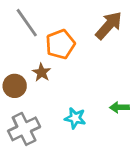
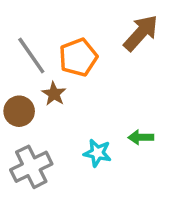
gray line: (27, 23) -> (31, 56), moved
green arrow: (119, 107) -> (141, 137), moved

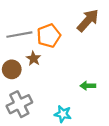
gray line: (31, 56) -> (19, 35), turned -65
cyan star: (97, 153) -> (63, 114), moved

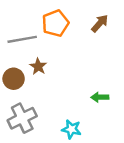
brown arrow: (88, 20) -> (100, 23), size x0.7
orange pentagon: (49, 36) -> (55, 23), moved

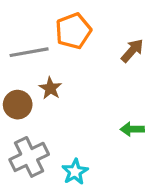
brown arrow: (100, 23) -> (132, 51), moved
cyan star: (71, 129) -> (75, 172), moved, turned 30

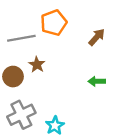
green arrow: (132, 129) -> (97, 81), moved

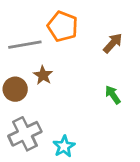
orange pentagon: (54, 23) -> (63, 26), turned -30
green arrow: (97, 81) -> (113, 95), turned 56

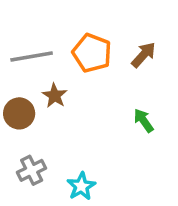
orange pentagon: (63, 26) -> (92, 53), moved
gray cross: (25, 134) -> (32, 170), size x0.7

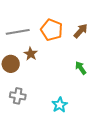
gray cross: (32, 170) -> (18, 96), turned 35
cyan star: (81, 186) -> (60, 105), moved

